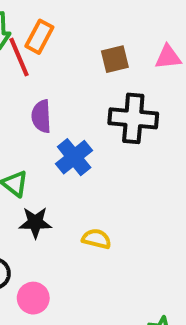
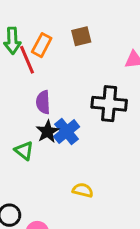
brown square: (115, 59) -> (81, 36), moved
black star: (35, 222) -> (48, 132), moved, turned -30

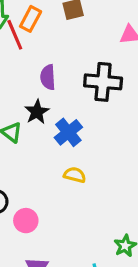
purple semicircle: (43, 102) -> (48, 77), moved
blue cross: (67, 132) -> (68, 132), moved

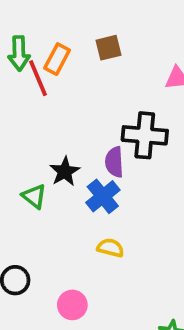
purple semicircle: (48, 77) -> (114, 162), moved
pink circle: (26, 221) -> (72, 305), moved

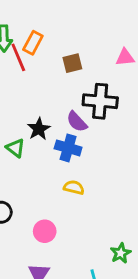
brown square: (109, 48) -> (72, 63), moved
purple semicircle: (114, 162) -> (77, 122), turned -40
blue cross: (103, 196) -> (68, 148), turned -35

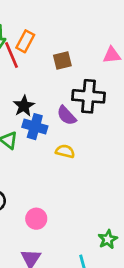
black star: (39, 129) -> (24, 106), moved
blue cross: (68, 148) -> (35, 127), moved
yellow semicircle: (74, 187) -> (65, 151), moved

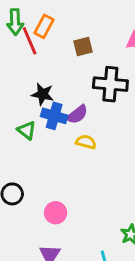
black star: (24, 106) -> (43, 94), turned -30
purple semicircle: (66, 116) -> (77, 114), moved, turned -85

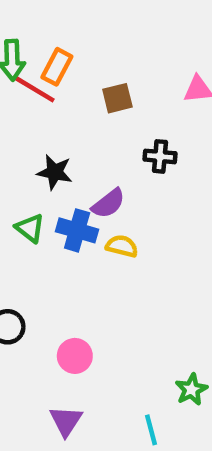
red line: (30, 41) -> (34, 89), turned -36
black cross: (110, 84) -> (160, 156), size x0.6
blue cross: (54, 116) -> (77, 230), moved

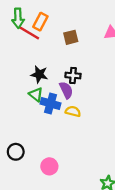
black cross: (160, 156) -> (73, 75), moved
purple semicircle: (108, 204) -> (66, 90), turned -78
green triangle: (30, 228) -> (36, 95), moved

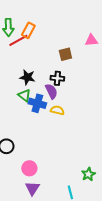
red line: (29, 33) -> (18, 40), turned -60
brown square: (71, 37) -> (65, 54), moved
pink circle: (49, 166) -> (29, 168), moved

